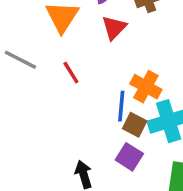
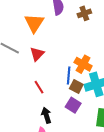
red triangle: (114, 28) -> (37, 54), moved
red line: (71, 73) -> (39, 87), moved

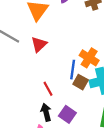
red line: (39, 87) -> (48, 89), moved
purple square: (73, 105) -> (67, 114), moved

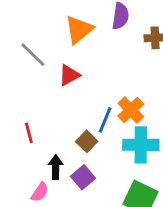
brown square: (81, 82) -> (87, 141), moved
red line: (48, 89) -> (29, 133), moved

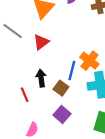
red line: (29, 133) -> (25, 95), moved
black arrow: (56, 167) -> (41, 78), moved

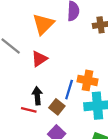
orange cross: (89, 61) -> (88, 80), turned -30
red line: (25, 95) -> (29, 110), moved, turned -56

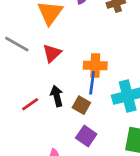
orange cross: (88, 80) -> (95, 65), moved
red line: (29, 110) -> (30, 104), moved, turned -40

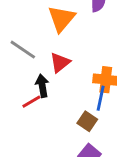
black arrow: (57, 96) -> (42, 86), moved
red line: (30, 104) -> (31, 102), moved

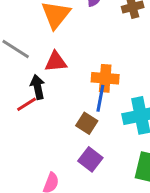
red triangle: (60, 63) -> (56, 62), turned 35

